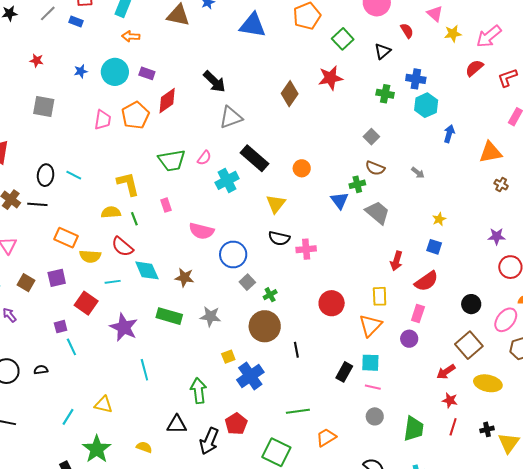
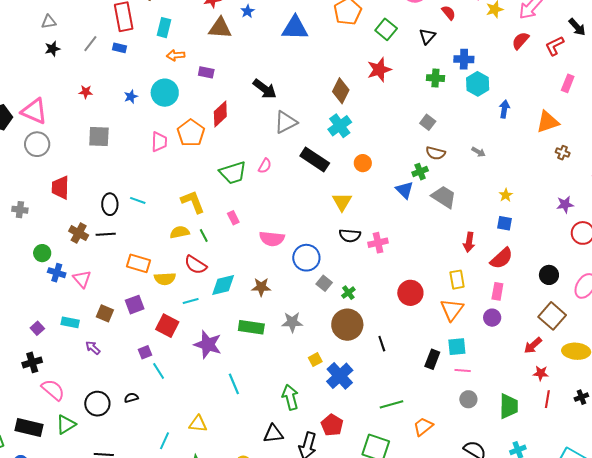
purple rectangle: (147, 73) -> (206, 72), moved
cyan cross: (227, 180) -> (340, 126), moved
cyan diamond: (147, 270) -> (223, 285), turned -72

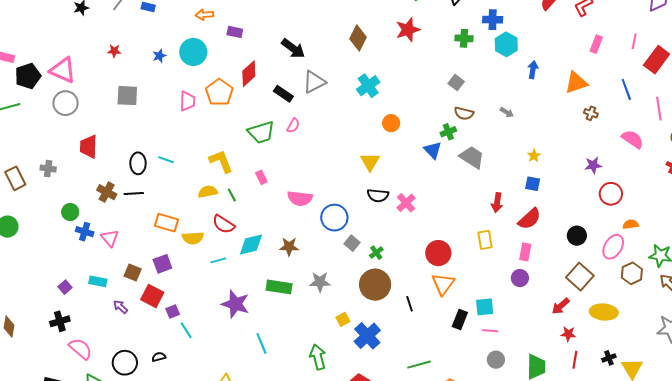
brown diamond: (341, 91) -> (358, 38), moved
black rectangle: (315, 159) -> (283, 94), moved, size x0.7
pink cross: (378, 243) -> (406, 203), turned -30
orange triangle: (452, 310) -> (443, 284), moved
red square: (167, 326) -> (152, 296), moved

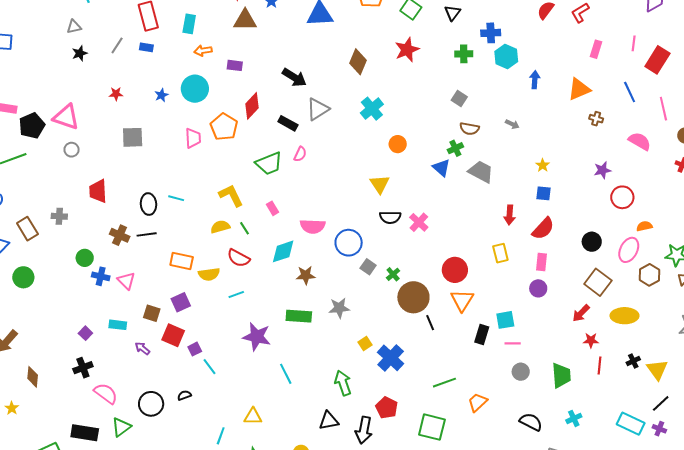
gray circle: (66, 103) -> (72, 150), size x0.6
cyan diamond: (251, 245) -> (283, 251), moved
brown circle: (375, 285) -> (413, 297), moved

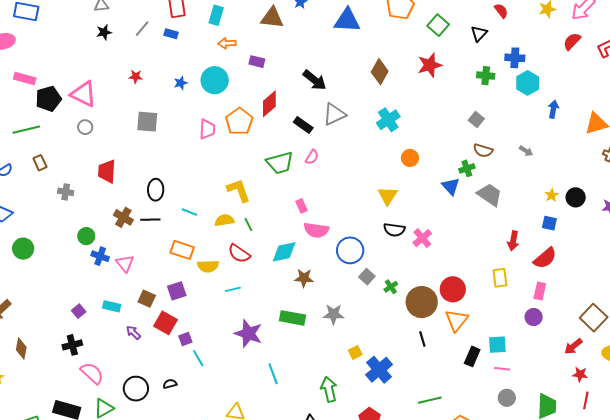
cyan line: (176, 198) -> (189, 212), moved
pink rectangle: (273, 208) -> (302, 206), moved
brown rectangle: (27, 229) -> (40, 163), moved, size x0.7
black circle: (592, 242) -> (576, 197), moved
brown circle: (413, 297) -> (422, 302), moved

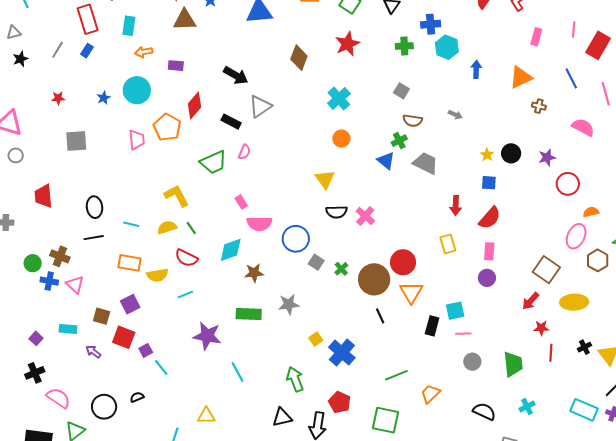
blue rectangle: (171, 34) -> (87, 51), turned -64
cyan cross: (388, 120) -> (339, 99), moved
brown cross: (123, 217) -> (60, 256), moved

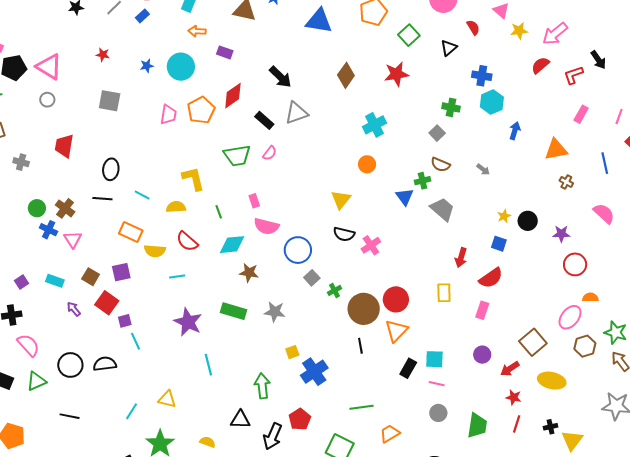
green cross: (404, 46) -> (451, 107), moved
green line: (191, 228) -> (219, 212), moved
purple circle: (487, 278) -> (482, 355), moved
black semicircle: (137, 397) -> (105, 364), size x1.6

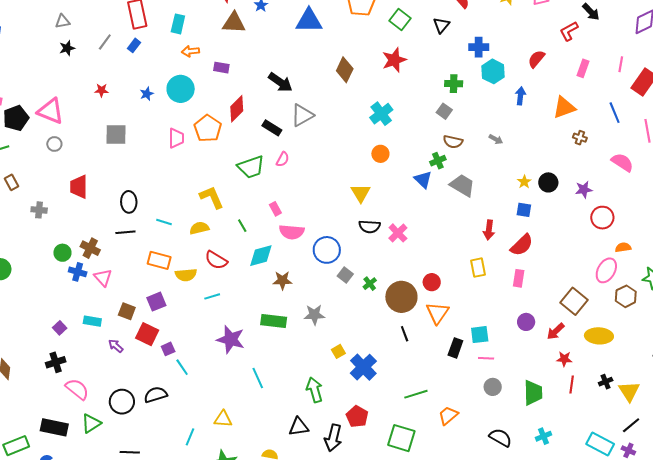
red semicircle: (540, 65) -> (536, 59), moved
red circle: (396, 299) -> (432, 282), size x0.7

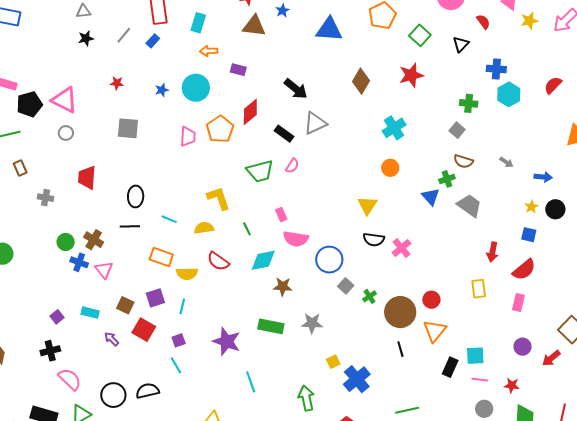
blue arrow: (520, 96) -> (543, 177), moved, turned 84
cyan line: (212, 296) -> (182, 306), moved, turned -63
purple square: (168, 349) -> (179, 340), moved
red star: (564, 359) -> (512, 385), moved

